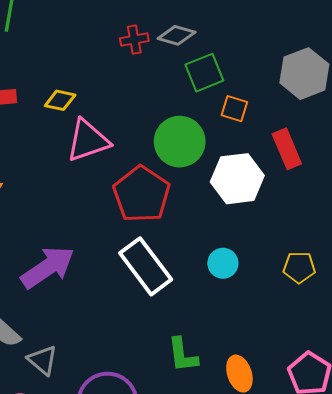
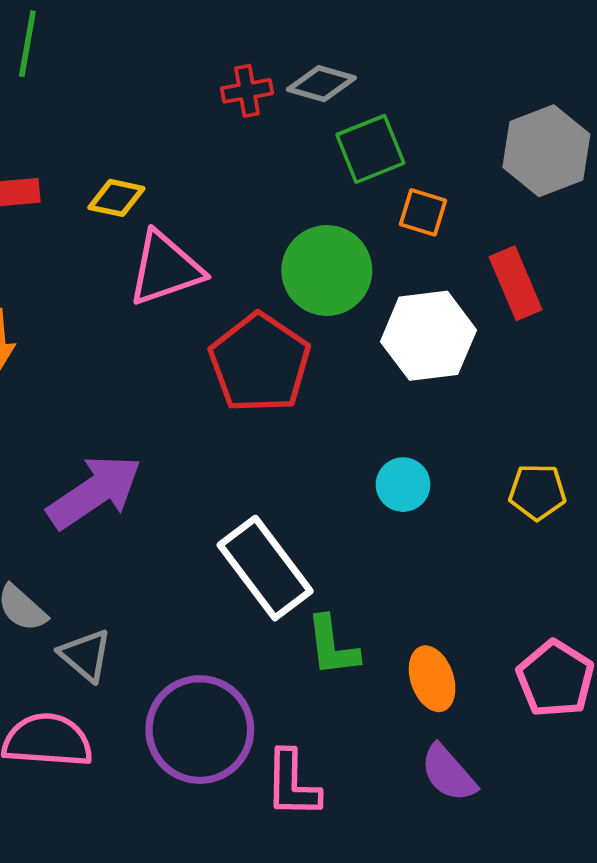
white rectangle: (146, 266) -> (265, 568), moved

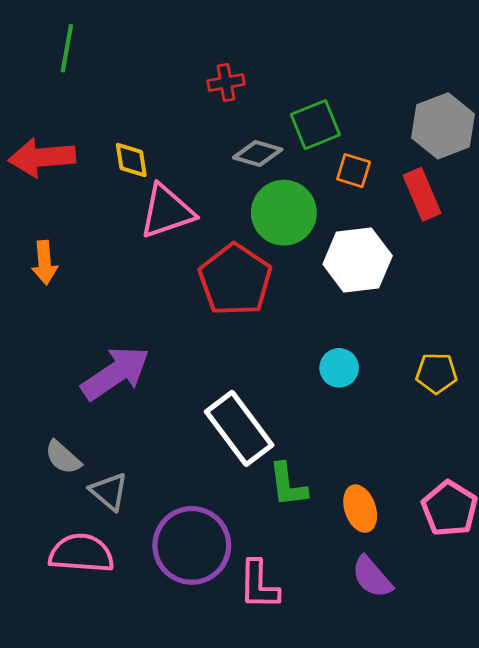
gray diamond: (321, 84) -> (258, 153), moved
yellow diamond: (116, 198) -> (131, 160), turned 69
red rectangle: (516, 283) -> (422, 194), moved

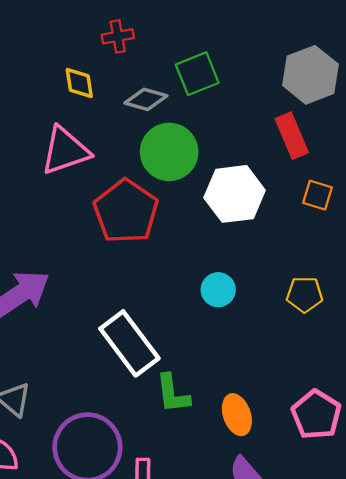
yellow diamond: (131, 160) -> (79, 83), moved
orange square: (354, 171) -> (317, 195), moved

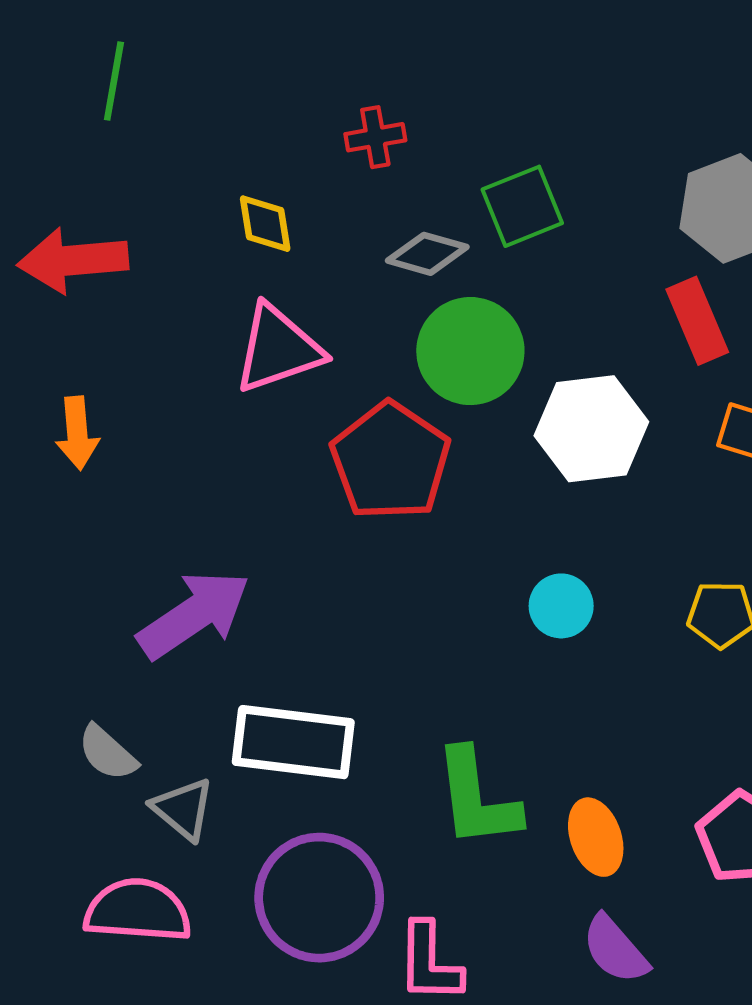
yellow diamond: (79, 83) -> (265, 224), moved
white rectangle: (129, 343) -> (293, 742), moved, turned -46
green L-shape: (173, 394) -> (477, 798), size x1.4

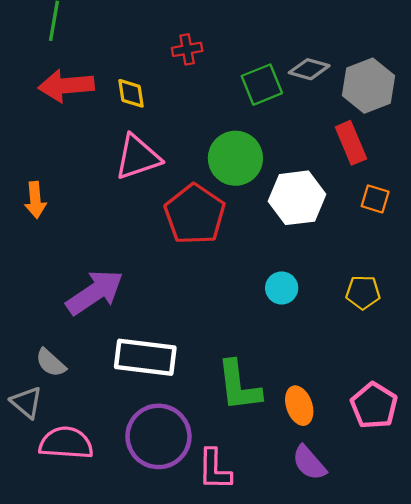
gray diamond: (427, 254) -> (309, 69), moved
red arrow: (73, 260) -> (66, 86), moved
gray triangle: (183, 809) -> (27, 402), moved

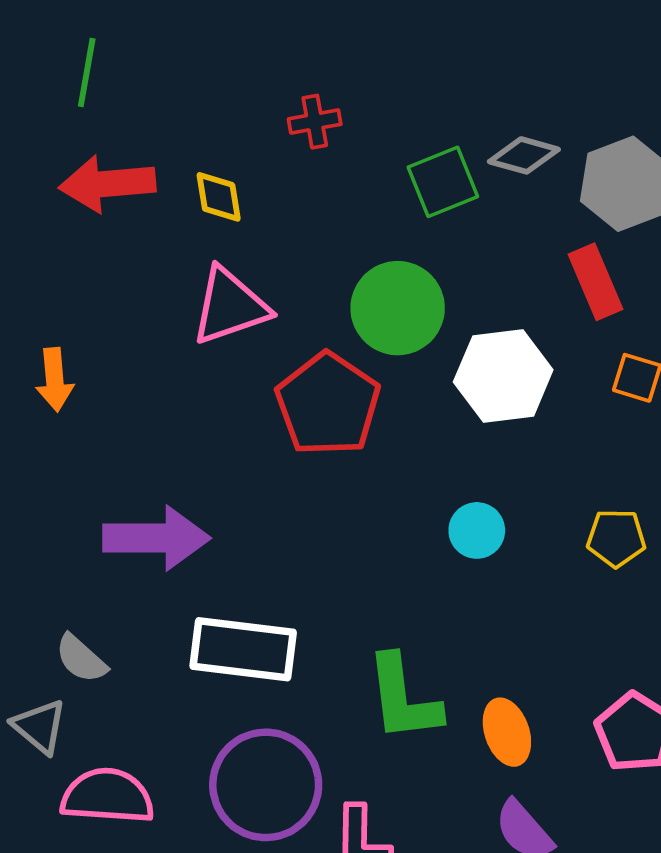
purple arrow: (95, 292) -> (156, 538), turned 34

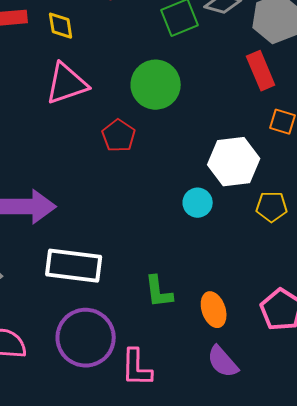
white hexagon: (503, 376) -> (234, 162), moved
red pentagon: (328, 404) -> (119, 136), size x0.6
green L-shape: (403, 698) -> (159, 292), size x0.7

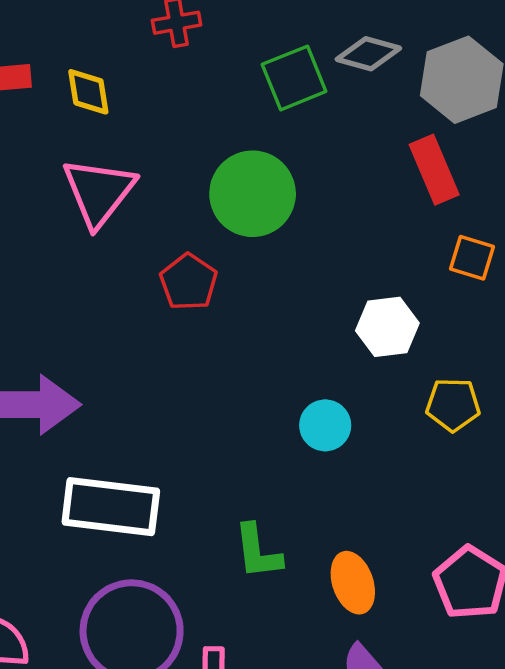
pink triangle: (67, 84) -> (99, 192), turned -33
white hexagon: (234, 162) -> (387, 327), size x0.7
cyan circle: (198, 203) -> (325, 425), moved

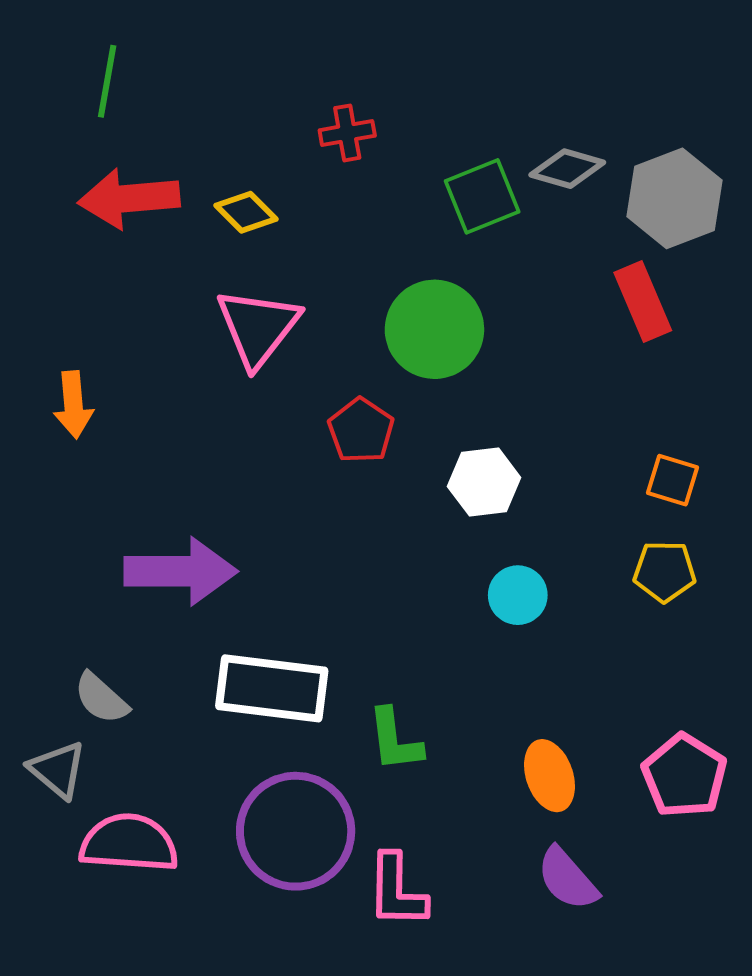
yellow diamond: (88, 92) -> (246, 212), turned -36
orange square: (472, 258) -> (672, 480), moved
white hexagon: (387, 327) -> (484, 482), moved
green L-shape: (258, 552) -> (395, 740), moved

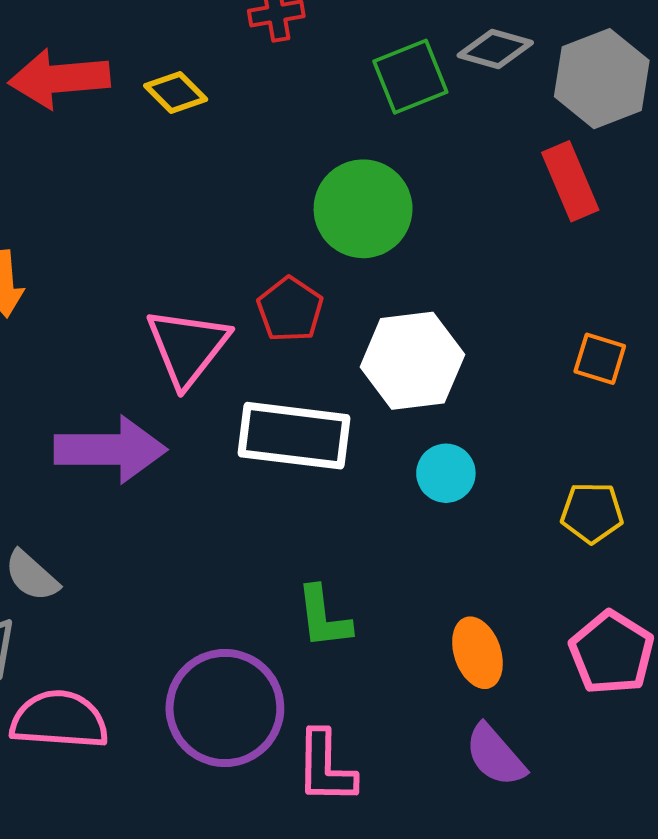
pink triangle: (258, 327) -> (187, 347), moved
white hexagon: (484, 482) -> (412, 361), size x1.4
yellow pentagon: (665, 571) -> (592, 513), moved
white rectangle: (272, 688) -> (294, 436), moved

